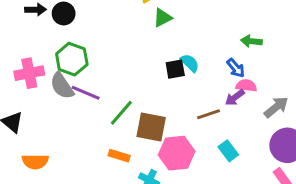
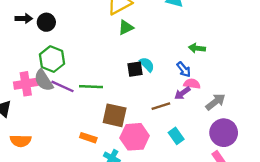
pink cross: (29, 73) -> (26, 84), moved
green line: (121, 113) -> (91, 87), moved, turned 50

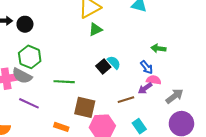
black square: (135, 69) -> (103, 67), turned -32
gray semicircle: (44, 80) -> (22, 76), turned -30
purple line: (62, 86) -> (29, 103), moved

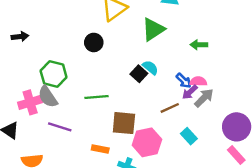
black circle: (25, 24) -> (94, 42), moved
green triangle: (95, 30) -> (153, 29), moved, size x1.5
blue arrow: (147, 67) -> (184, 81), moved
gray semicircle: (22, 76) -> (48, 97), turned 36
gray arrow: (175, 96) -> (204, 98), moved

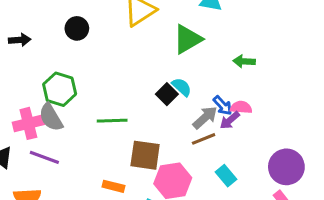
black circle: (94, 42) -> (77, 28), moved
gray arrow: (204, 98) -> (205, 117), moved
purple line: (60, 127) -> (44, 157), moved

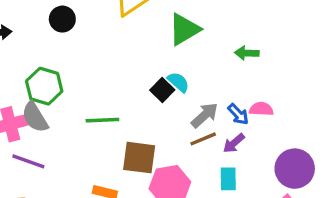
blue arrow: (223, 106) -> (238, 114), moved
pink semicircle: (241, 107) -> (261, 109), moved
purple arrow: (230, 120) -> (234, 143), moved
cyan rectangle: (226, 176) -> (228, 179), turned 40

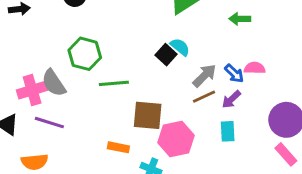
green hexagon: (44, 86) -> (85, 54), moved

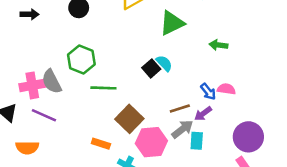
gray arrow: (204, 76) -> (182, 129), moved
brown square: (148, 115) -> (129, 119), turned 32

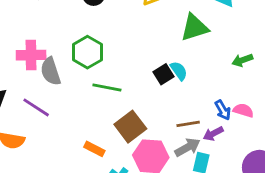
green arrow: (218, 45) -> (242, 60), turned -36
pink cross: (32, 85) -> (31, 55), moved

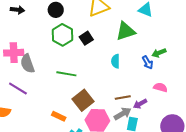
green hexagon: (87, 52) -> (62, 35), moved
cyan semicircle: (179, 71) -> (115, 61), turned -144
black square: (164, 74) -> (86, 38), moved
blue arrow: (223, 110) -> (148, 62), moved

